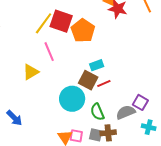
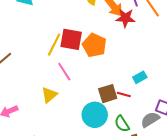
cyan rectangle: (97, 65) -> (140, 77), moved
brown square: (88, 80) -> (108, 94), turned -36
red line: (104, 84) -> (124, 95), turned 48

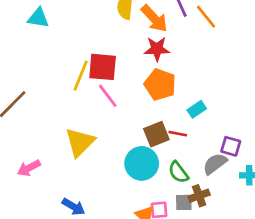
red star: (125, 18) -> (157, 49), moved
orange pentagon: (94, 45) -> (160, 85), moved
pink line: (64, 72) -> (108, 96), moved
yellow triangle: (49, 95) -> (80, 142), size x1.4

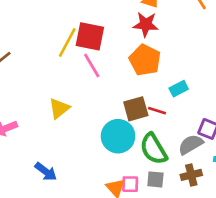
yellow triangle: (80, 142) -> (59, 108), size x0.7
green semicircle: (178, 172) -> (153, 149), size x1.4
brown cross: (199, 196) -> (191, 175), moved

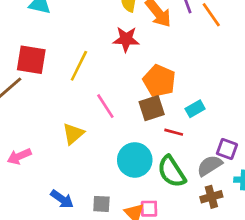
red star: (146, 24) -> (126, 39), moved
red square: (90, 36) -> (31, 60), moved
pink line: (92, 65) -> (105, 106), moved
brown square: (136, 109) -> (152, 108), moved
gray square: (155, 179) -> (101, 204), moved

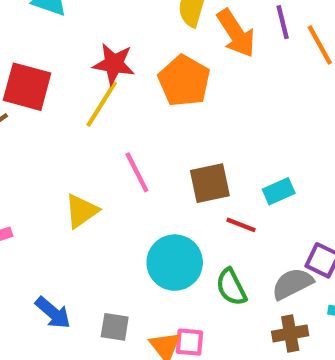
red star: (126, 39) -> (114, 64), moved
orange pentagon: (159, 81) -> (184, 81), moved
green semicircle: (172, 172) -> (231, 287), size x0.7

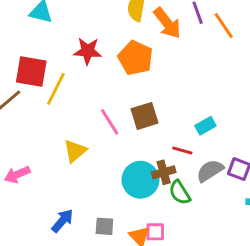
yellow line: (102, 104) -> (56, 89), moved
brown square: (210, 183) -> (144, 116), moved
gray semicircle: (292, 284) -> (210, 171), moved
blue arrow: (53, 313) -> (62, 221), turned -85
brown cross: (290, 333) -> (164, 172), moved

